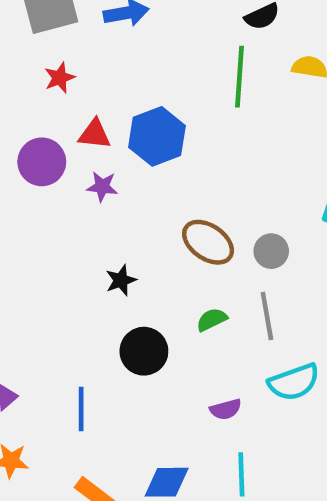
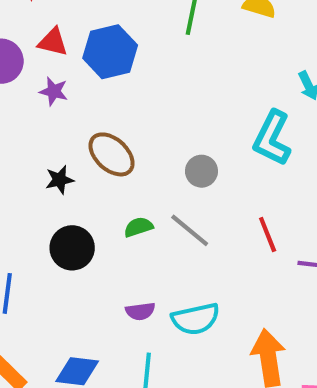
brown ellipse: (208, 242) -> (112, 154), moved
gray line: (267, 316) -> (190, 230), turned -48
cyan semicircle: (294, 382) -> (196, 319), moved

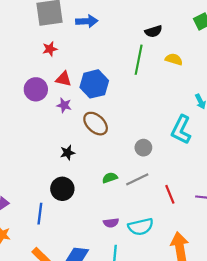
brown ellipse: (112, 154) -> (96, 124), moved
gray line: (190, 230) -> (137, 179), turned -65
red line: (268, 235) -> (170, 194), moved
black circle: (72, 248) -> (62, 189), moved

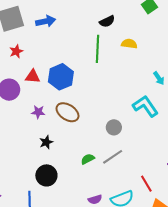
purple star: (64, 105) -> (38, 112), moved
cyan L-shape: (181, 130) -> (145, 106), turned 128
red line: (170, 194) -> (146, 184), moved

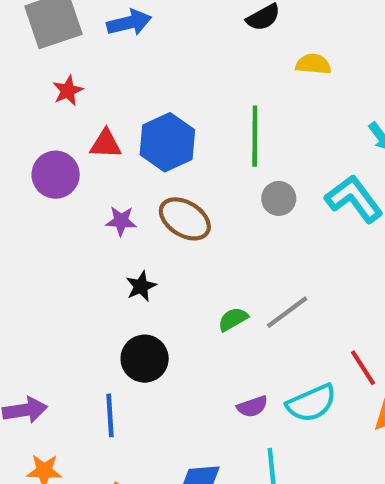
green line: (98, 49) -> (255, 136), moved
gray circle: (114, 127) -> (279, 198), moved

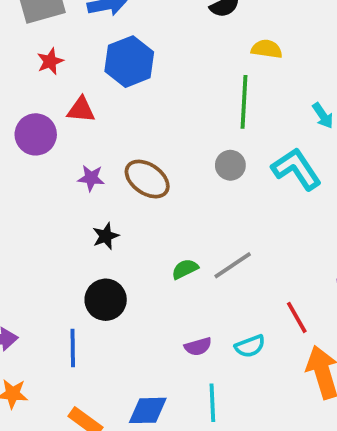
green line: (255, 136) -> (244, 102), moved
blue hexagon: (167, 142) -> (129, 62), moved
cyan semicircle: (312, 403) -> (250, 346), size x0.7

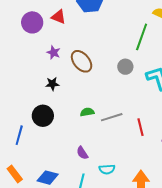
red line: (297, 317) -> (141, 127), moved
cyan semicircle: (250, 346) -> (107, 169), moved
purple semicircle: (198, 347) -> (82, 153), turned 56

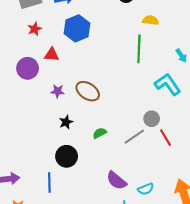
gray circle: (125, 67) -> (152, 119), moved
green semicircle: (87, 112) -> (100, 133), moved
purple semicircle: (82, 153) -> (117, 181), size x1.5

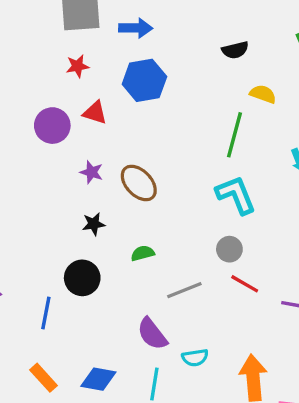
cyan L-shape: (168, 84) -> (236, 195), moved
gray line: (134, 137) -> (184, 290), moved
red line: (166, 138) -> (245, 284), turned -42

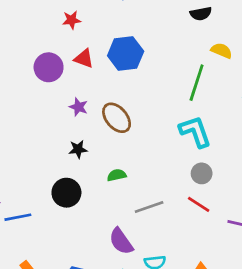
blue hexagon: (144, 80) -> (126, 54), moved
gray circle: (229, 249) -> (202, 173), moved
blue line: (46, 313) -> (18, 217), moved, turned 65

